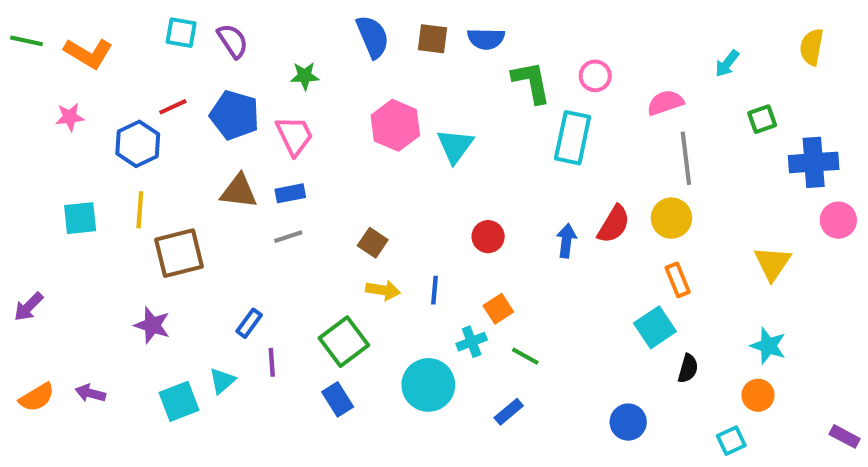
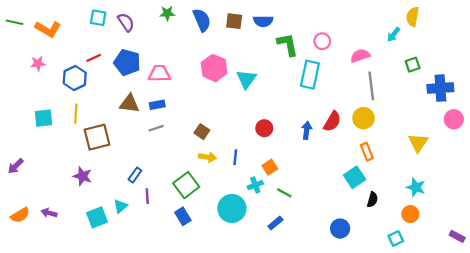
yellow semicircle: (812, 47) -> (413, 17), moved
green star: (305, 76) -> (167, 13), moved
pink trapezoid: (294, 136) -> (159, 74), turned -65

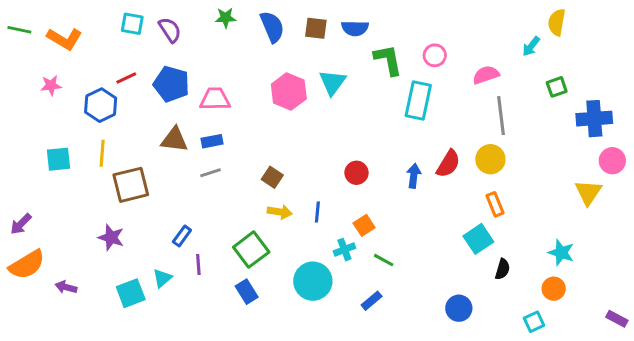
cyan triangle: (246, 79) -> (332, 82), moved
yellow triangle: (418, 143) -> (588, 192), moved
orange semicircle: (20, 215) -> (27, 265), moved, size x1.4

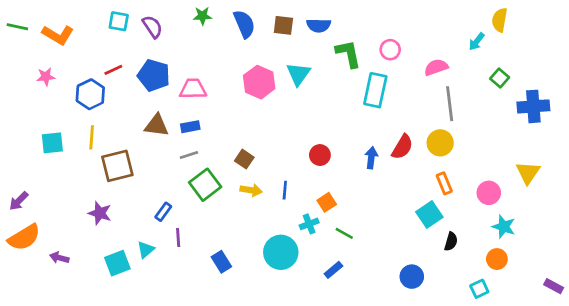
green square: (557, 87) -> (500, 78), turned -30
pink circle: (612, 161) -> (489, 193), moved
green square: (251, 250) -> (205, 185), moved

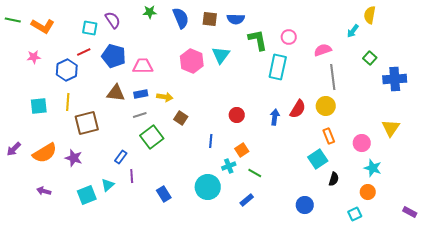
cyan square: (119, 21) -> (90, 28), moved
yellow arrow: (251, 190) -> (165, 97), moved
orange semicircle: (24, 237) -> (45, 153), moved

